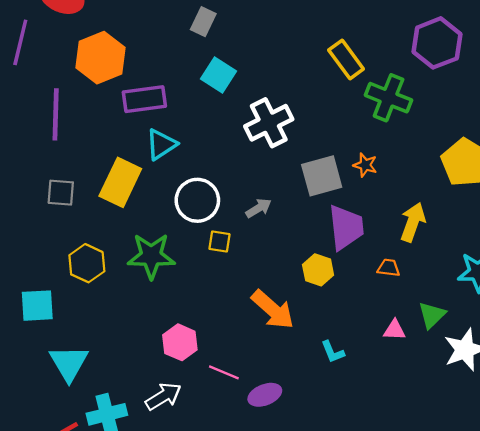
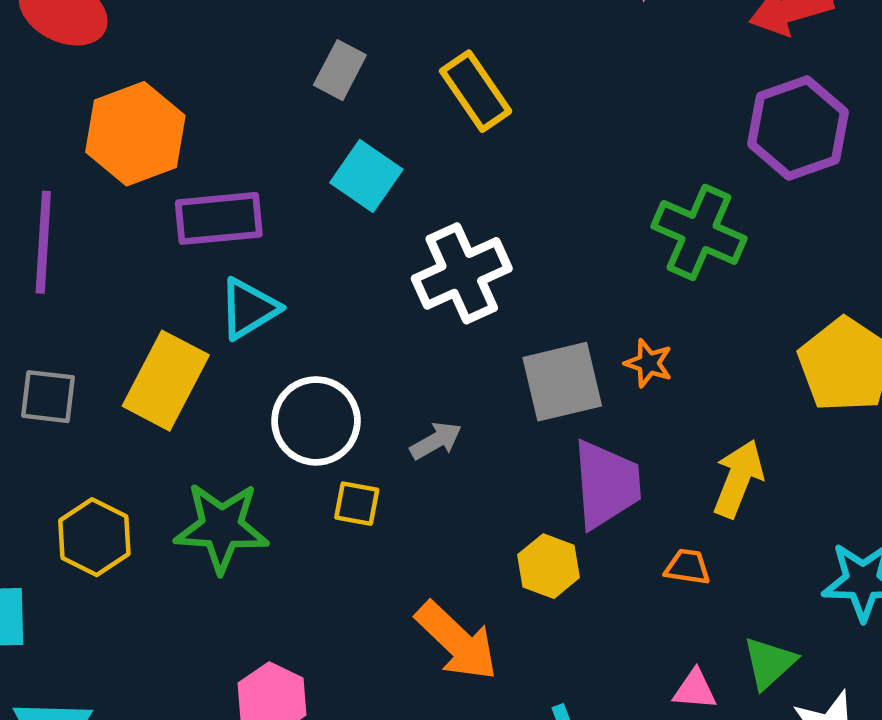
yellow rectangle: (346, 60) -> (476, 91), moved

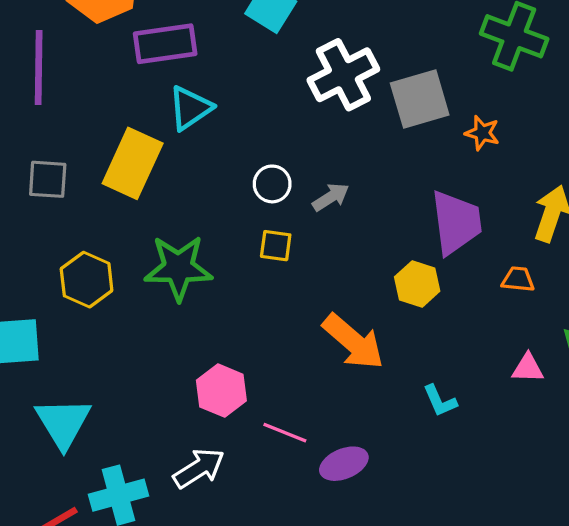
gray square: (562, 382) -> (420, 99), moved
white circle: (316, 421) -> (272, 184), moved, size x0.6

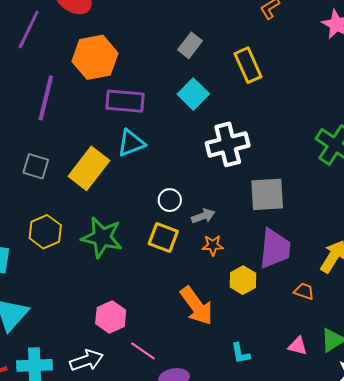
gray square: (420, 99) -> (267, 194), moved
orange star: (482, 133) -> (213, 245), moved, turned -30
yellow square: (276, 246) -> (163, 238), size x1.4

